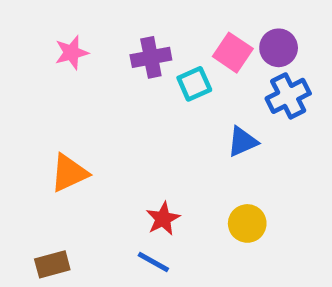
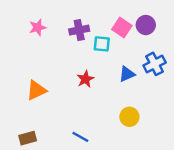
cyan square: (194, 84) -> (102, 44), turned 30
blue cross: (288, 96) -> (155, 64), moved
red star: (163, 219) -> (85, 79), moved

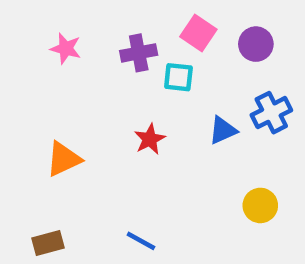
pink star: (38, 28) -> (66, 48), turned 30
pink square: (122, 28) -> (198, 33), moved
yellow circle: (129, 117) -> (260, 205), moved

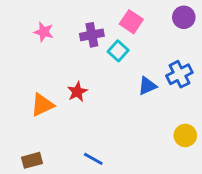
purple circle: (256, 44) -> (184, 17), moved
cyan square: (178, 77) -> (118, 51), turned 36
red star: (150, 139) -> (77, 92), moved
yellow circle: (260, 205) -> (185, 135), moved

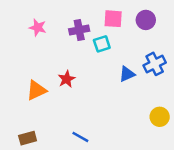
purple circle: (184, 17) -> (146, 20), moved
pink square: (131, 22) -> (113, 19), turned -30
cyan square: (118, 51) -> (102, 44), turned 30

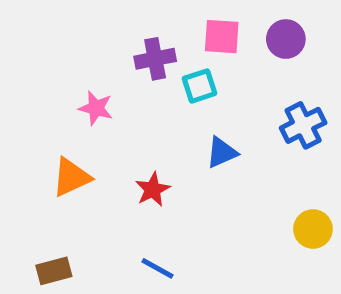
pink star: (38, 28) -> (96, 108), moved
blue triangle: (127, 74) -> (222, 153), moved
red star: (67, 79) -> (153, 190), moved

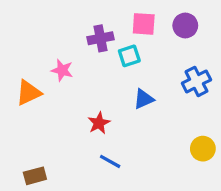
orange triangle: (71, 177) -> (29, 93), moved
blue line: (158, 268) -> (110, 161), moved

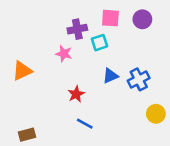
pink star: (62, 70) -> (64, 54), moved
blue cross: (196, 81) -> (139, 79), moved

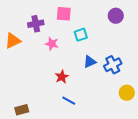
pink square: (110, 18) -> (64, 14), moved
purple cross: (77, 29) -> (36, 24), moved
orange triangle: (22, 71) -> (13, 41), moved

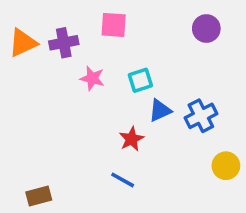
cyan square: (81, 35) -> (140, 80), moved
orange triangle: (13, 41) -> (23, 43), moved
red star: (62, 77) -> (131, 139), moved

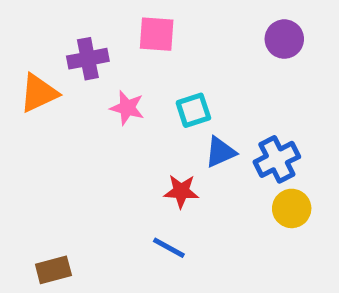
orange triangle: (23, 43) -> (39, 93), moved
red star: (131, 139) -> (181, 191), turned 30
yellow circle: (226, 166) -> (292, 208), moved

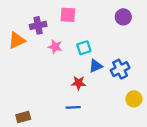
yellow circle: (292, 208) -> (134, 99), moved
blue line: (169, 248) -> (73, 107), turned -32

